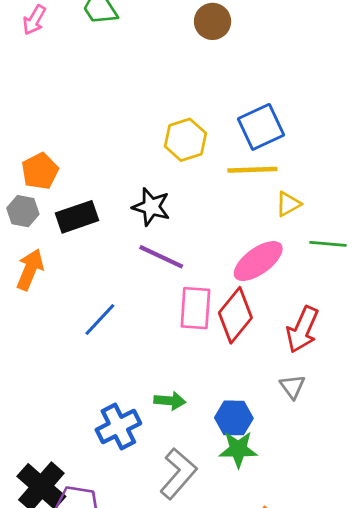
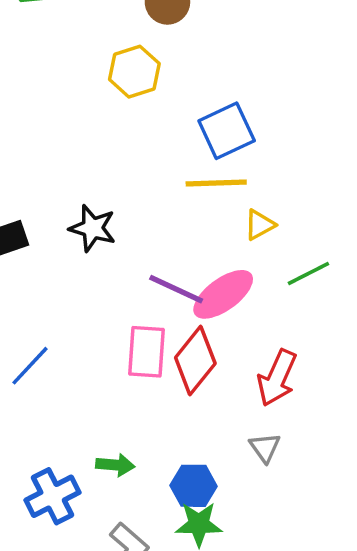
yellow hexagon: (185, 140) -> (134, 72), moved
green line: (328, 244) -> (308, 273), turned -32
purple line: (161, 257) -> (176, 289), moved

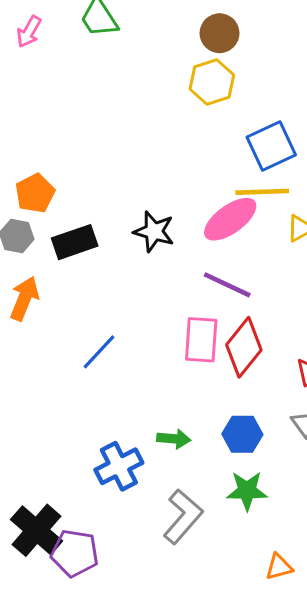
yellow hexagon: (134, 72) -> (212, 82), moved
pink ellipse: (223, 294) -> (230, 219), moved
blue hexagon: (194, 486) -> (242, 434), moved

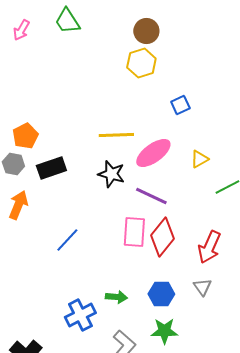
blue square: (271, 146) -> (180, 105), size x0.6
yellow line: (262, 192) -> (116, 135), moved
black star: (154, 231) -> (111, 174), moved

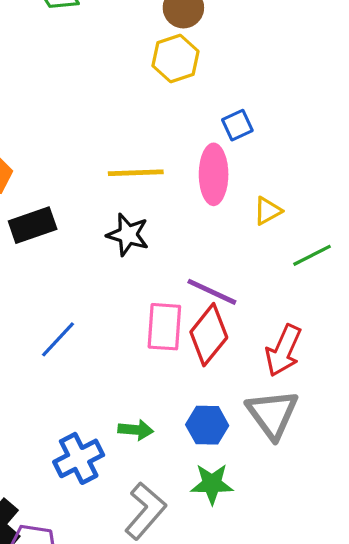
pink ellipse: (153, 153) -> (214, 174), moved, turned -54
purple line: (151, 196) -> (212, 292), moved
gray triangle: (202, 287) -> (272, 414), size x1.8

